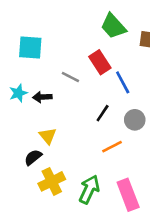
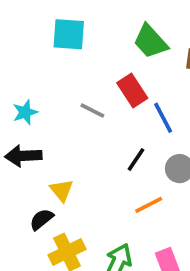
cyan square: (30, 48) -> (69, 34), moved
cyan star: (18, 93) -> (25, 112), moved
black arrow: (42, 97) -> (23, 156), moved, size x1.4

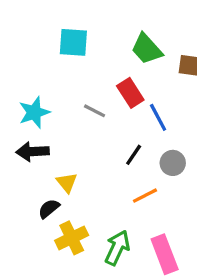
cyan star: (25, 112) -> (34, 112), size x1.4

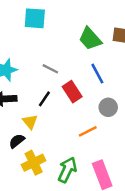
green trapezoid: (147, 49) -> (90, 39), moved
red rectangle: (130, 93) -> (72, 92), moved
black line: (134, 155) -> (44, 99), moved

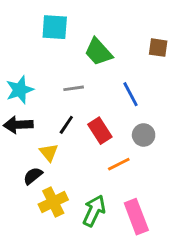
green trapezoid: (90, 39) -> (98, 52), moved
gray line: (50, 69) -> (74, 88), turned -35
red rectangle: (72, 92) -> (100, 131), moved

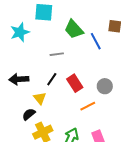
cyan star: (20, 90) -> (20, 32), moved
blue line: (130, 94) -> (96, 41), moved

